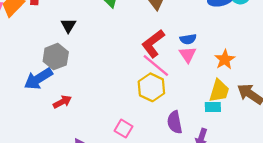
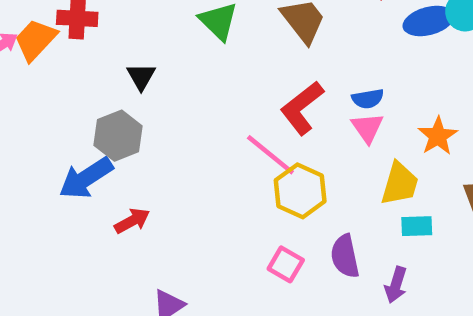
pink line: (156, 66) -> (270, 155), moved
yellow trapezoid: (219, 91) -> (400, 184), moved
pink square: (123, 129) -> (286, 264), moved

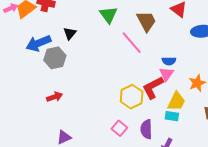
red L-shape: (302, 108) -> (153, 87), moved
pink line: (270, 155) -> (132, 43), moved
blue arrow: (86, 178) -> (38, 43), moved
cyan rectangle: (417, 226) -> (172, 116), moved

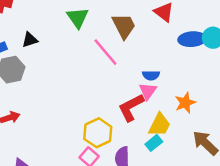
black triangle: (70, 33) -> (30, 40), turned 32
yellow hexagon: (132, 97) -> (98, 133), moved
cyan rectangle: (172, 116) -> (154, 143), turned -48

